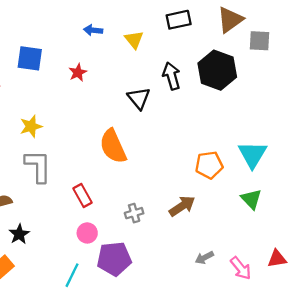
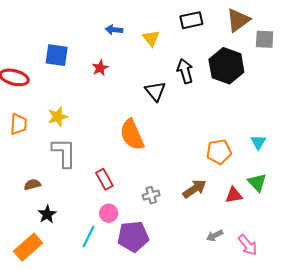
cyan triangle: (252, 154) -> (258, 142), size x0.6
red triangle: (277, 259) -> (234, 195), moved
cyan line: (72, 275) -> (88, 237), moved

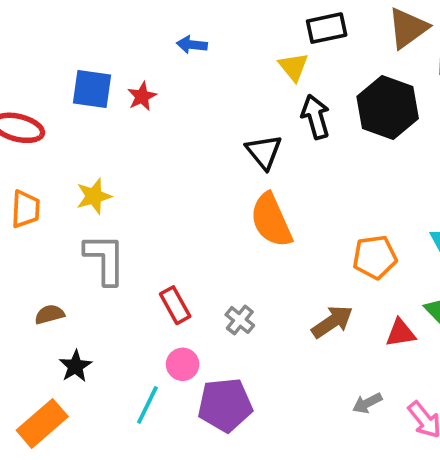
yellow triangle: (151, 38) -> (293, 67), moved
red star: (100, 68) -> (142, 96), moved
orange semicircle: (132, 135) -> (271, 220), moved
gray cross: (151, 195) -> (240, 320), moved, turned -35

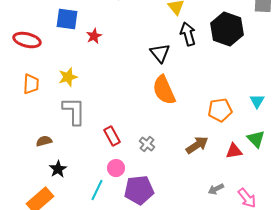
red star: (142, 96) -> (94, 36), moved

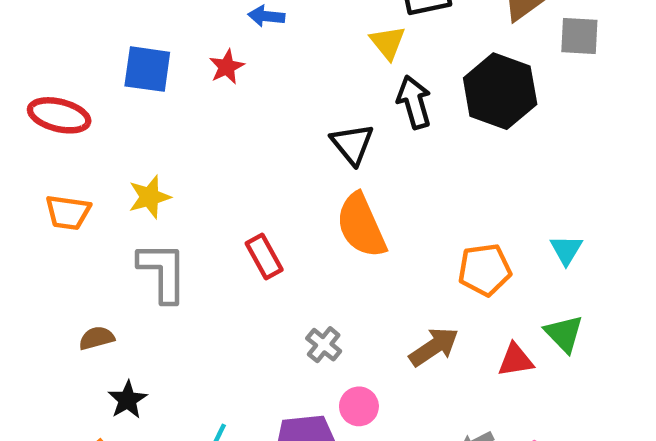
red star: (94, 36) -> (227, 67), moved
orange trapezoid: (31, 84) -> (68, 212), turned 95
red rectangle: (112, 136) -> (264, 256), moved
pink circle: (116, 168) -> (359, 406), moved

